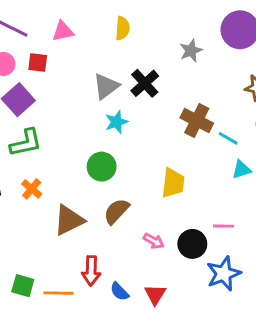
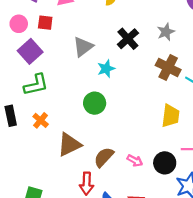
gray star: (191, 51) -> (166, 32), moved
gray triangle: (106, 86) -> (83, 47), moved
yellow trapezoid: (173, 183) -> (170, 116), moved
brown semicircle: (116, 211) -> (104, 157), moved

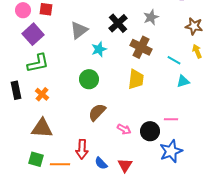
brown cross: (168, 67) -> (141, 47), moved
yellow trapezoid: (170, 116) -> (136, 79), moved
brown triangle: (69, 144) -> (42, 128), moved, turned 30
brown semicircle: (104, 157) -> (97, 112), moved

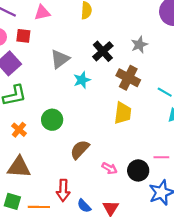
green circle: (89, 79) -> (52, 120), moved

